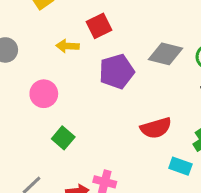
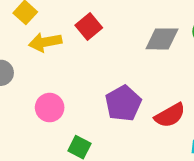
yellow arrow: (68, 46) -> (45, 42), moved, size x1.4
purple pentagon: (117, 71) -> (123, 103), moved

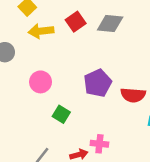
gray diamond: (162, 39) -> (110, 24), moved
red semicircle: (170, 115) -> (133, 95), turned 30

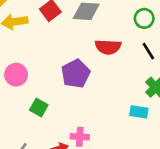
red semicircle: (133, 95) -> (108, 47), moved

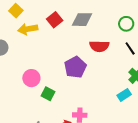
pink circle: (16, 75) -> (31, 78), moved
cyan rectangle: (139, 112) -> (124, 95), turned -40

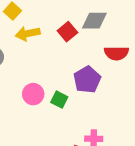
red square: (55, 20) -> (67, 32), moved
green square: (48, 94) -> (59, 100), moved

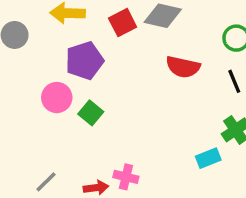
purple pentagon: (87, 80) -> (84, 61), moved

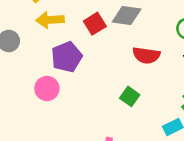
green square: (91, 113) -> (130, 96), moved

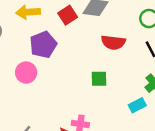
green square: (130, 96) -> (99, 79), turned -35

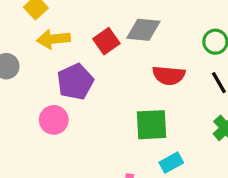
green square: (99, 79) -> (152, 125), size x1.5
cyan rectangle: (137, 105) -> (171, 163), moved

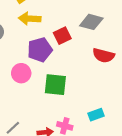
red square: (106, 41) -> (62, 36), moved
green square: (152, 125) -> (55, 85), moved

